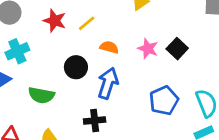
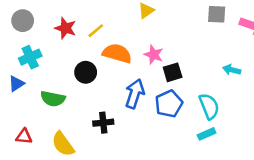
orange semicircle: (109, 47) -> (117, 53), size x1.6
black square: (177, 49) -> (173, 72), moved, turned 30
blue arrow: (108, 83) -> (135, 94), moved

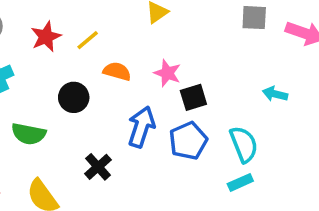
red star: (65, 28) -> (46, 37), turned 30
orange semicircle: (117, 53) -> (117, 71), size x0.7
black cross: (103, 123) -> (98, 167), turned -36

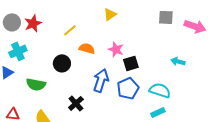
red star: (46, 37) -> (33, 23), moved
cyan semicircle: (244, 144) -> (160, 90), turned -50

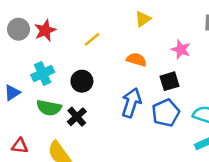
orange semicircle: (87, 48) -> (136, 60), moved
pink star: (116, 49) -> (181, 49), moved
cyan cross: (18, 51) -> (43, 74), moved
black cross: (76, 103) -> (77, 117), moved

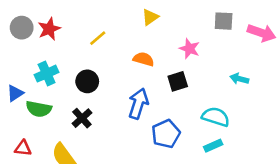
green semicircle: (49, 108) -> (39, 109), moved
blue pentagon: (166, 113) -> (166, 134), moved

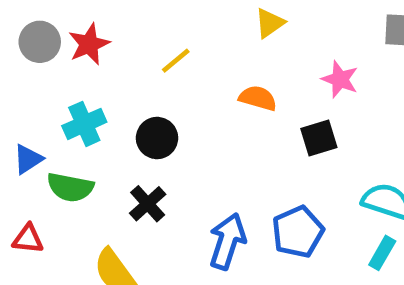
blue arrow: (138, 104) -> (227, 241), moved
cyan rectangle: (213, 146) -> (382, 253), turned -36
red triangle: (23, 148) -> (28, 239), moved

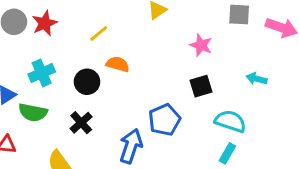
orange semicircle: (258, 98) -> (118, 64), moved
black square: (319, 138) -> (201, 86), moved
blue pentagon: (298, 232) -> (165, 120), moved

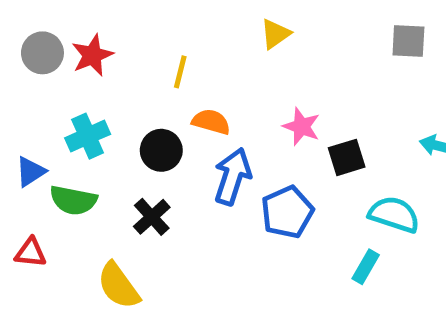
yellow line: (99, 33) -> (180, 72), turned -36
pink star: (201, 45) -> (301, 127), moved
blue arrow: (131, 146) -> (233, 176), moved
cyan rectangle: (227, 153) -> (366, 267), moved

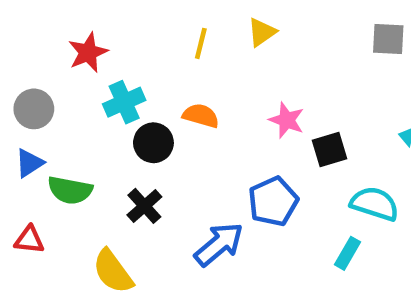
gray circle: (42, 53) -> (34, 109), moved
yellow line: (180, 72) -> (201, 43), moved
cyan cross: (88, 136) -> (124, 102), moved
blue arrow: (233, 176) -> (219, 244), moved, turned 32

